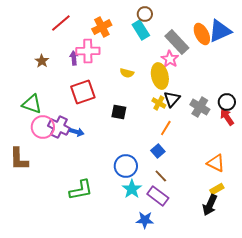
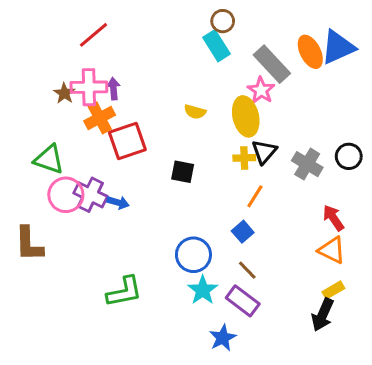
orange cross: (102, 27) -> (100, 118), moved
pink cross: (88, 51) -> (89, 87), moved
yellow cross: (159, 103) -> (244, 158), turned -32
red arrow: (227, 117) -> (333, 218), moved
blue star: (145, 220) -> (223, 338), turned -30

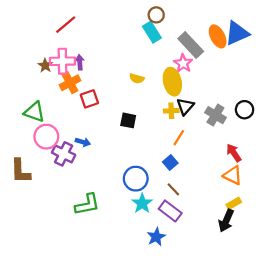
red square: (127, 141) -> (89, 99), size x0.7
purple cross: (90, 195) -> (64, 154), moved

